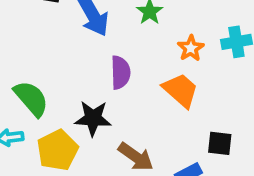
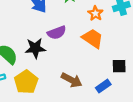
purple semicircle: (120, 72) -> (57, 33), turned 78
black star: (93, 118) -> (35, 48), moved

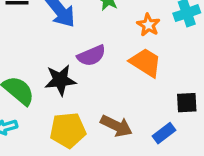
yellow pentagon: (26, 82) -> (68, 130), moved, turned 30

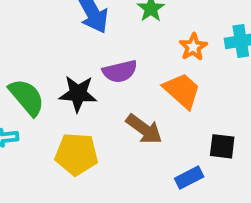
brown arrow: (116, 126) -> (144, 129), moved

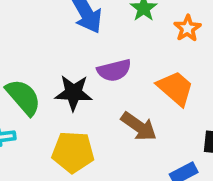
orange star: (193, 47) -> (187, 28), moved

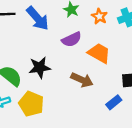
purple semicircle: (114, 70) -> (72, 39), moved
yellow pentagon: (73, 152) -> (31, 104), moved, turned 30

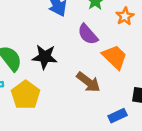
purple semicircle: (72, 39) -> (88, 34), turned 60

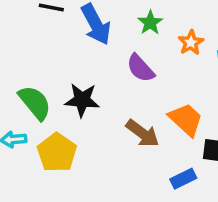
orange trapezoid: (115, 57) -> (186, 119), moved

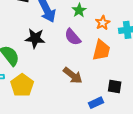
black star: (82, 100) -> (35, 38), moved
orange trapezoid: (186, 119) -> (101, 50), moved, turned 60

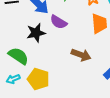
purple semicircle: (73, 37) -> (59, 22), moved

